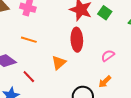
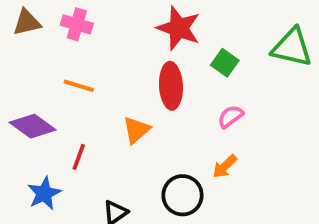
green square: (105, 13) -> (225, 63), moved
red line: (29, 77) -> (79, 157), turned 64

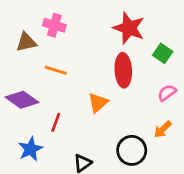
brown triangle: (27, 22) -> (26, 42), moved

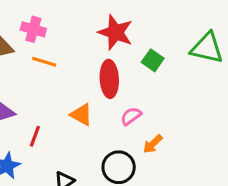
orange line: (56, 70) -> (44, 62), moved
pink semicircle: (167, 93) -> (131, 116), moved
orange triangle: (98, 103) -> (81, 115), turned -50

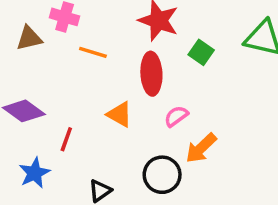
orange line: (44, 62) -> (93, 52), moved
orange arrow: (153, 144) -> (201, 148), size x1.4

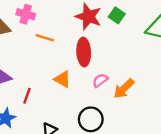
green square: (201, 52) -> (117, 15), moved
orange arrow: (201, 148) -> (124, 89), moved

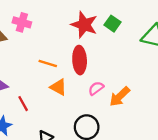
orange line: (45, 38) -> (48, 64), moved
red line: (27, 96) -> (23, 104), turned -49

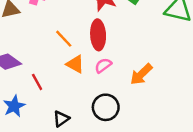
orange line: (48, 64) -> (64, 39), turned 30
pink semicircle: (96, 88) -> (103, 65), moved

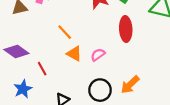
red ellipse: (98, 35) -> (126, 29), moved
orange arrow: (141, 74) -> (130, 85), moved

